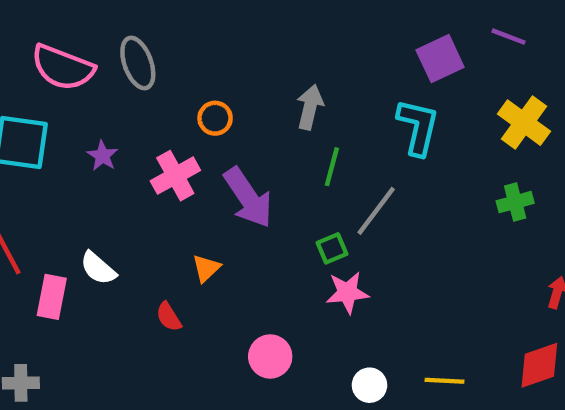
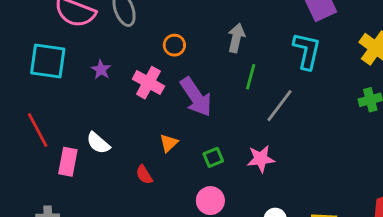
pink cross: (175, 176) -> (148, 83), turned -32
green square: (332, 248) -> (213, 157), moved

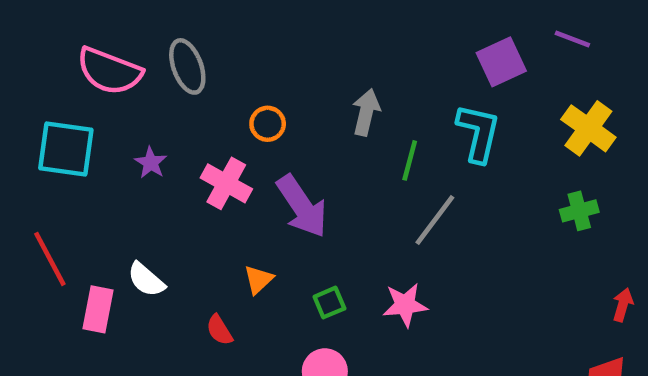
green line: (251, 77) -> (410, 160), moved

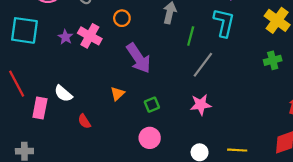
pink cross: (226, 183) -> (90, 36), moved
pink star: (405, 305) -> (201, 105), moved
red semicircle: (219, 330) -> (84, 121), moved

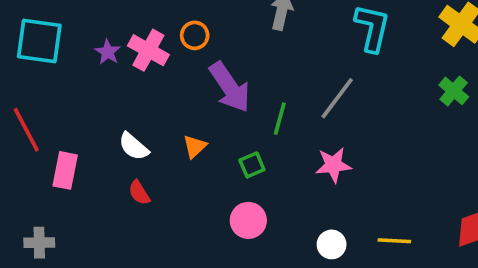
orange circle: (122, 18) -> (195, 35), moved
green line: (191, 36) -> (280, 119), moved
green cross: (273, 60) -> (454, 91), turned -35
white semicircle: (63, 94) -> (134, 146), moved

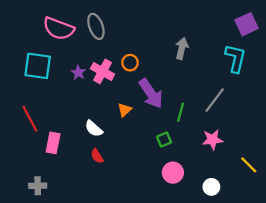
orange triangle: (195, 146) -> (125, 110), moved
pink circle: (248, 220) -> (173, 173), moved
yellow line: (394, 241) -> (249, 165), moved, turned 42

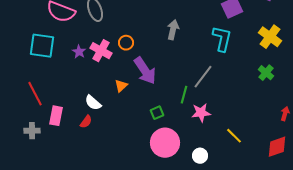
green line: (181, 112) -> (184, 95), moved
red semicircle: (97, 156) -> (86, 122), moved, turned -112
pink circle: (173, 173) -> (165, 143), size x1.5
gray cross: (38, 186) -> (32, 131), moved

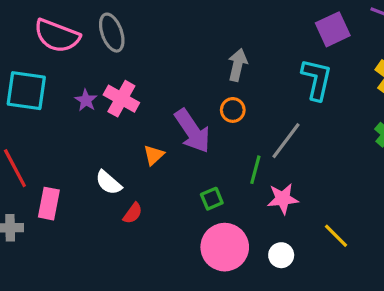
orange circle: (126, 43) -> (233, 110), moved
red semicircle: (86, 122) -> (133, 213), moved
white circle: (200, 156) -> (281, 255), moved

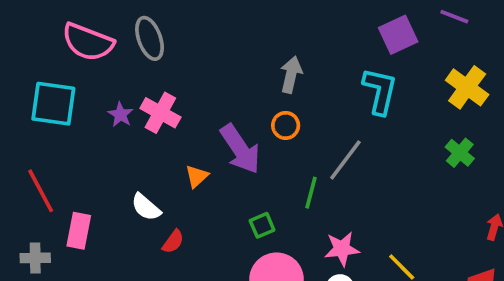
pink star: (283, 199) -> (342, 249), moved

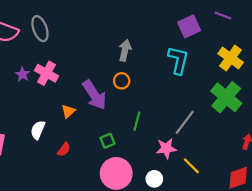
green cross: (460, 153) -> (226, 97), size x1.8
gray line: (345, 160) -> (185, 122), moved
white semicircle: (146, 207) -> (38, 130), turned 72
red semicircle: (173, 242) -> (64, 149), moved
pink star: (342, 249) -> (166, 148), moved

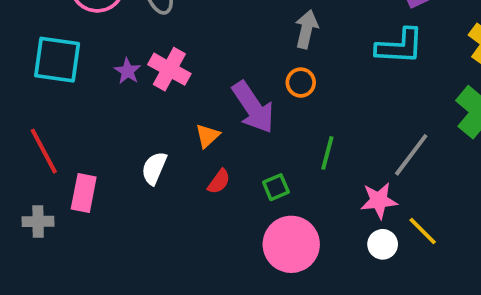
cyan L-shape: (178, 60) -> (400, 46), turned 80
red semicircle: (64, 149) -> (219, 182), moved
white circle: (154, 179) -> (383, 244), moved

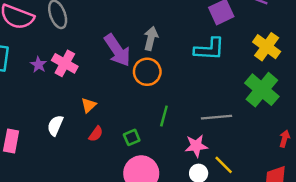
orange circle: (301, 83) -> (147, 72), size x1.5
purple arrow: (253, 107) -> (117, 50), moved
gray line: (411, 155) -> (216, 117), turned 48

